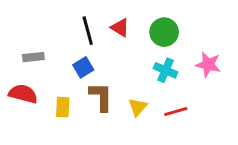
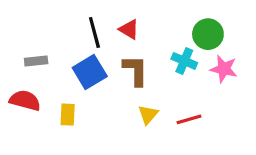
green circle: (164, 32) -> (208, 34), moved
blue square: (83, 67) -> (90, 72), size x1.5
cyan cross: (166, 70) -> (184, 61), moved
brown L-shape: (101, 97) -> (135, 70), moved

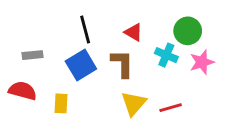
red triangle: (129, 29) -> (134, 32), moved
pink star: (224, 69) -> (202, 62), turned -30
yellow triangle: (148, 115) -> (134, 103), size x1.4

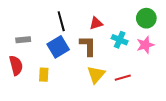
green circle: (188, 31) -> (146, 18), moved
red triangle: (134, 32) -> (96, 23), turned -48
red semicircle: (23, 91) -> (16, 65), turned 60

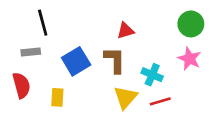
black line: (61, 21) -> (43, 23), moved
cyan cross: (120, 40) -> (152, 75), moved
pink star: (145, 45) -> (190, 59), turned -30

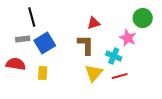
pink star: (190, 59) -> (128, 38), moved
blue square: (76, 61) -> (45, 43), moved
red semicircle: (21, 85) -> (16, 64), turned -66

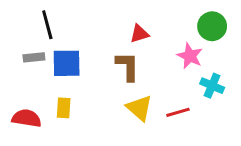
blue square: (45, 43) -> (67, 63), turned 30
cyan cross: (114, 56) -> (212, 86), moved
red semicircle: (16, 64) -> (27, 118), moved
yellow triangle: (94, 73) -> (139, 108), turned -30

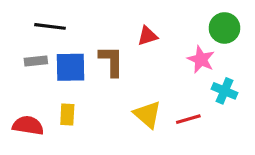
black line: (47, 25) -> (50, 26), turned -68
brown L-shape: (127, 66) -> (111, 61), moved

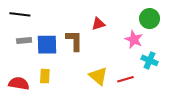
black line: (50, 26) -> (20, 14), moved

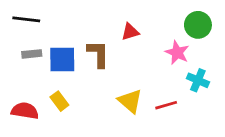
yellow rectangle: (45, 76) -> (59, 101), turned -40

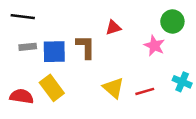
cyan cross: (198, 80) -> (182, 82), moved
yellow rectangle: (59, 101) -> (52, 88), size x1.5

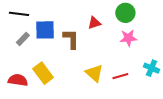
green circle: (172, 21) -> (125, 13), moved
pink star: (154, 46) -> (128, 38), turned -30
gray rectangle: (28, 47) -> (23, 39), turned -40
blue square: (54, 52) -> (45, 30), moved

